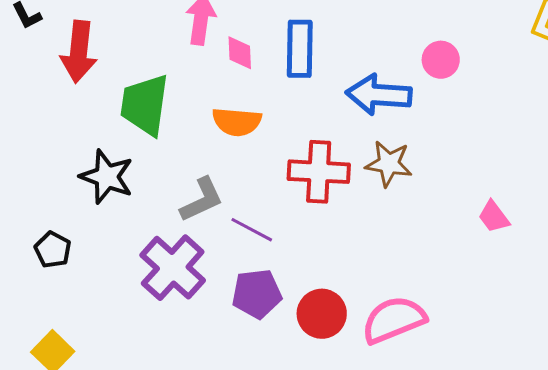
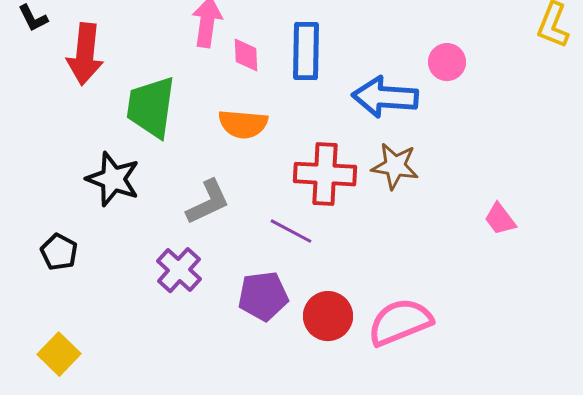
purple line: (252, 230) -> (291, 231), moved
purple cross: (173, 268) -> (179, 270), size x0.7

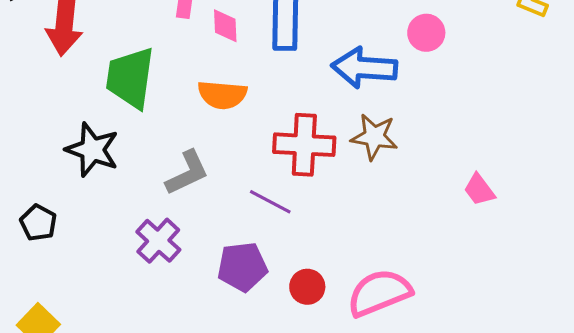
red circle: (328, 316) -> (307, 287), size x0.7

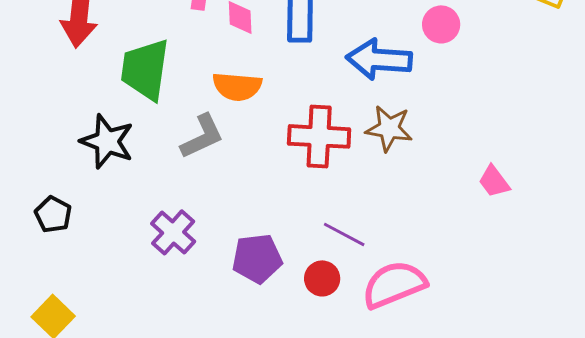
gray L-shape: (187, 173) -> (202, 136), moved
purple line: (270, 202) -> (344, 234), moved

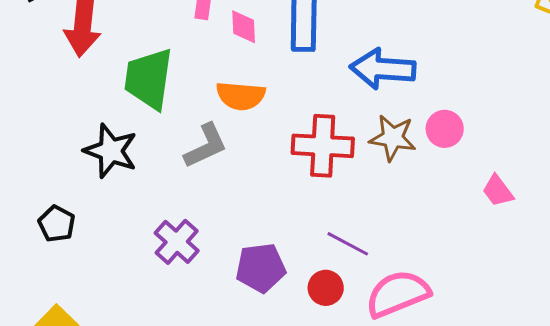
pink circle: (441, 24) -> (445, 129), moved

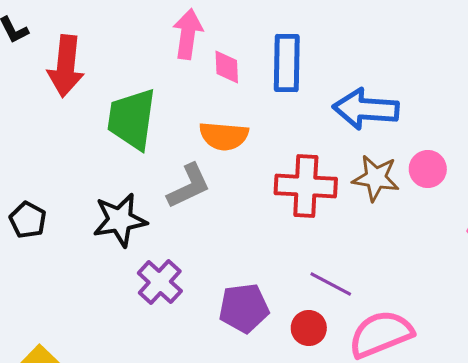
black star: (111, 151) -> (120, 220), moved, turned -30
black pentagon: (57, 224) -> (28, 220), moved

